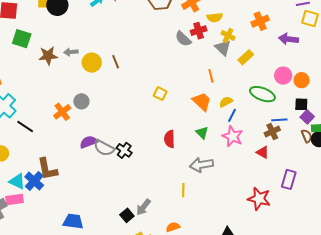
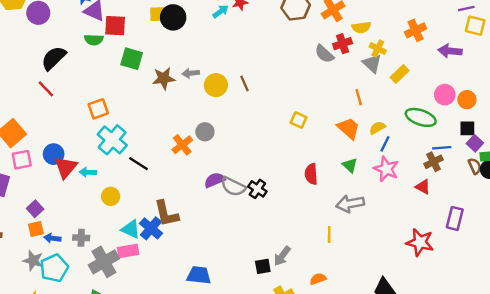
black square: (127, 215) -> (263, 266), turned 32

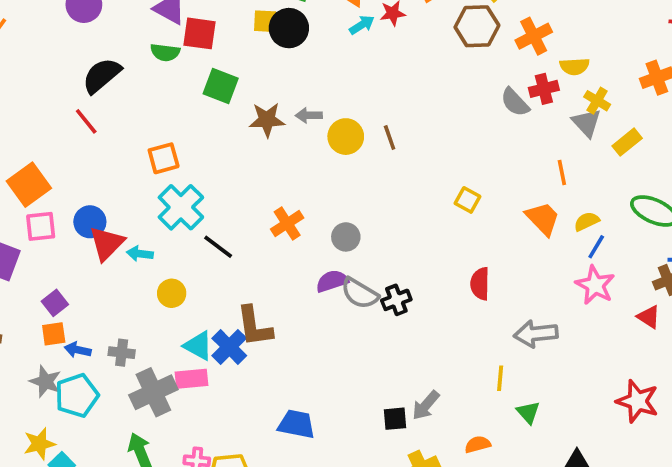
gray circle: (205, 132) -> (346, 237), moved
green triangle: (350, 165) -> (528, 412), moved
black cross: (257, 189) -> (396, 300), turned 30

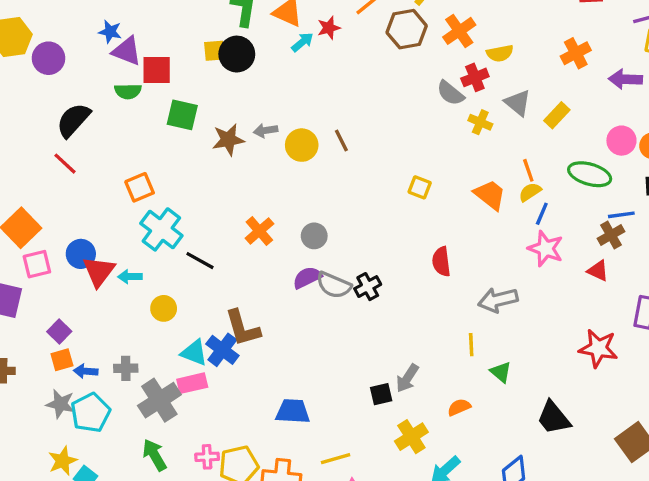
yellow cross: (597, 101) -> (480, 122), moved
orange line: (562, 173) -> (528, 170), moved

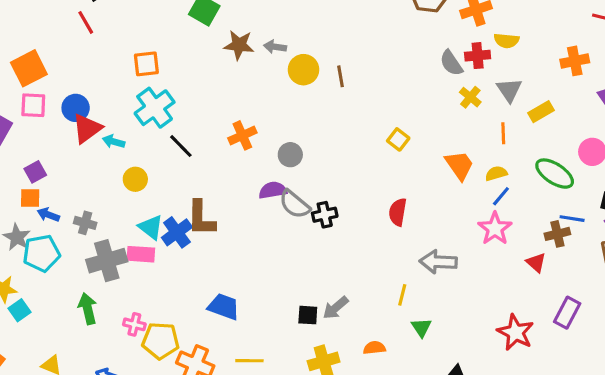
orange line: (528, 170) -> (503, 133), moved

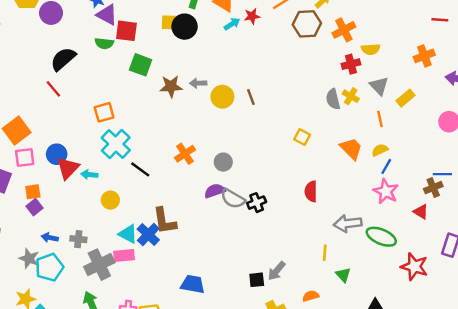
gray semicircle: (451, 63) -> (333, 99), moved, turned 30
green ellipse: (555, 174) -> (381, 237), moved
orange square: (30, 198) -> (33, 192), moved

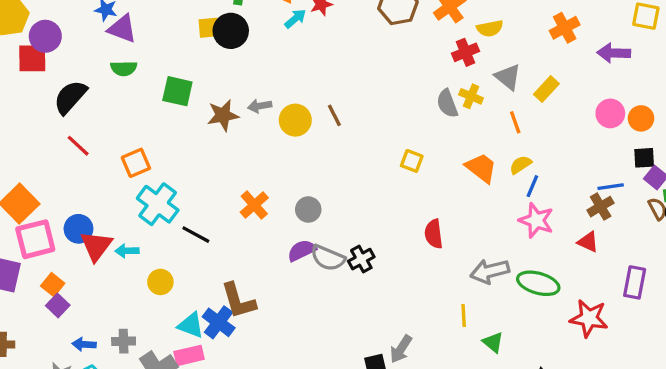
red square: (126, 31) -> (32, 58), moved
red line: (53, 89) -> (78, 146), moved
pink square: (25, 158) -> (35, 239), size x1.4
orange square: (33, 192) -> (53, 285), turned -35

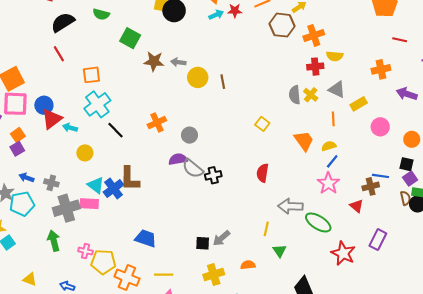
gray triangle: (508, 77) -> (337, 89), turned -30
pink circle: (610, 113) -> (380, 127), moved

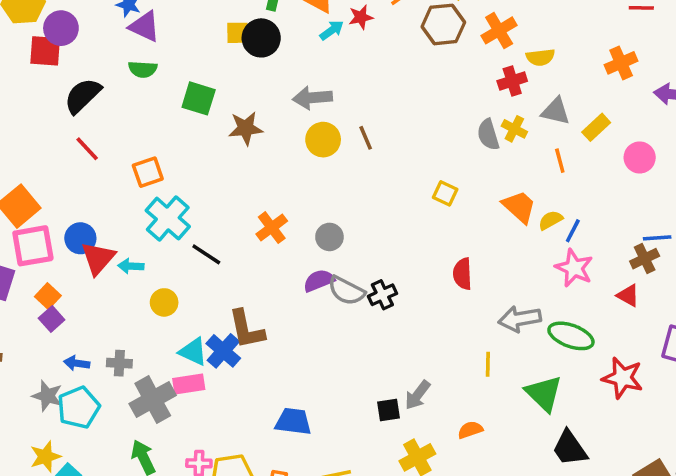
gray arrow: (178, 62) -> (312, 98), moved, size x1.5
yellow semicircle: (329, 146) -> (551, 220), moved
green triangle: (280, 251) -> (544, 393), moved, size x1.6

